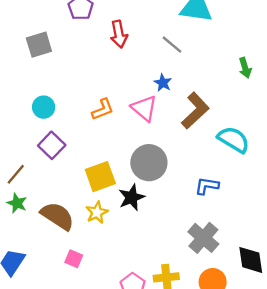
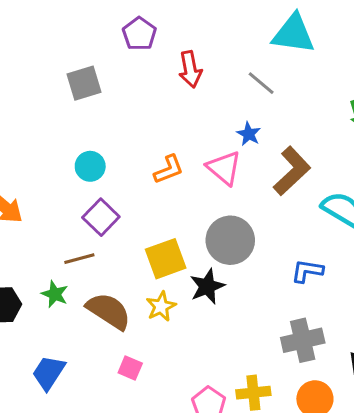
brown line: (16, 174) -> (79, 259), moved, turned 35
gray cross: (203, 238) -> (303, 340), turned 36

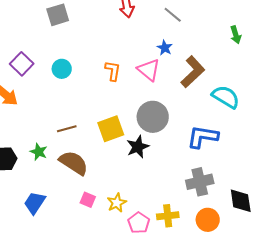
orange L-shape: (169, 169) -> (113, 71), turned -60
purple square: (101, 217) -> (22, 64), moved
brown line: (79, 259) -> (67, 129), moved
blue L-shape: (307, 271) -> (203, 137), size x1.5
yellow star: (161, 306) -> (117, 203), moved

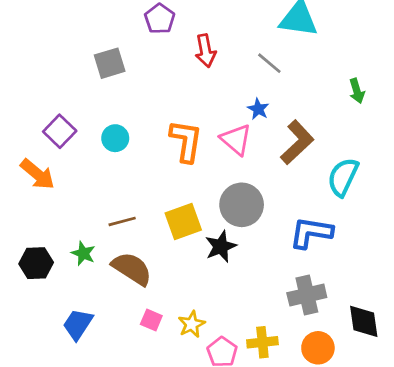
orange L-shape: (113, 71) -> (186, 141), size x1.5
cyan semicircle: (226, 97) -> (343, 177), turned -96

